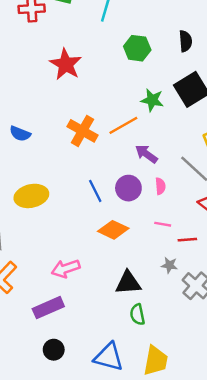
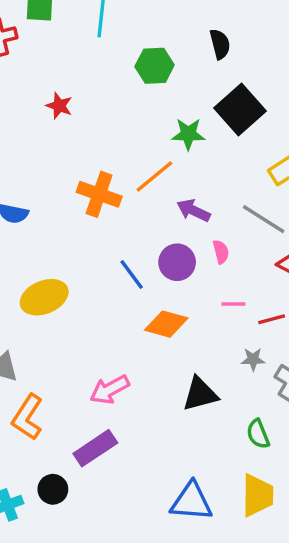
red star: (66, 64) -> (59, 106), size x0.6
green semicircle: (137, 314) -> (258, 434), moved
black circle: (54, 350) -> (53, 489), moved

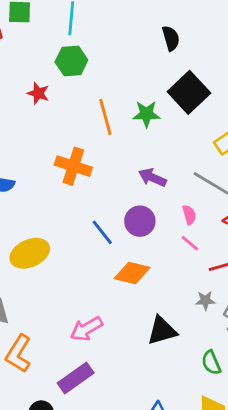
green hexagon: (155, 66) -> (71, 61), moved
orange line: (154, 176) -> (105, 117), moved, turned -64
pink semicircle: (221, 252) -> (189, 215), moved
pink line: (233, 304) -> (190, 243), moved, turned 42

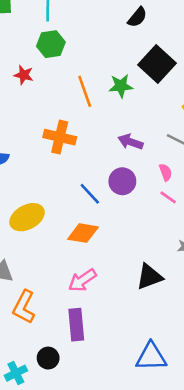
black semicircle: (171, 38) -> (137, 17), turned 60
orange diamond: (132, 273) -> (83, 233), moved
purple rectangle: (76, 378) -> (76, 325), turned -56

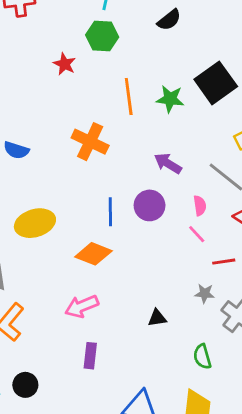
black semicircle: (137, 17) -> (169, 20), moved
blue line: (90, 194) -> (110, 212), turned 30
black triangle: (149, 277) -> (157, 318), size x0.6
purple rectangle: (76, 325) -> (90, 356), moved, size x0.7

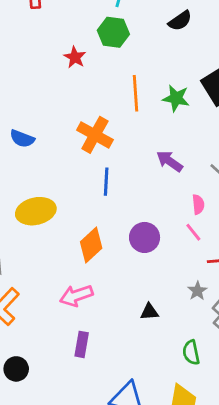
purple circle: (150, 205) -> (145, 237), moved
blue line: (110, 212) -> (106, 182), moved
orange diamond: (93, 254) -> (91, 245), turned -68
gray star: (205, 294) -> (197, 291), turned 30

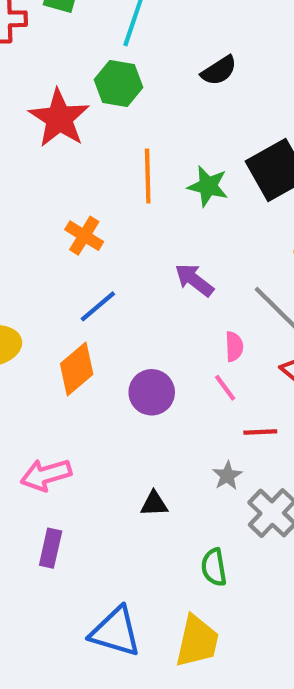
red star: (75, 57) -> (59, 118), size x1.8
orange cross: (95, 135) -> (84, 236), size x0.7
blue line: (106, 182) -> (98, 306), turned 44
orange diamond: (91, 245) -> (77, 369), moved

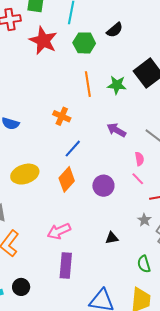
green hexagon: (119, 83) -> (84, 43), moved
red star: (59, 118) -> (43, 41), moved
purple rectangle: (51, 548) -> (66, 265), size x1.4

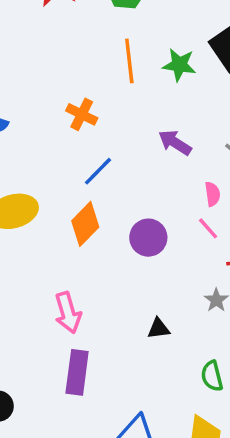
pink arrow: (59, 231) -> (68, 313), turned -85

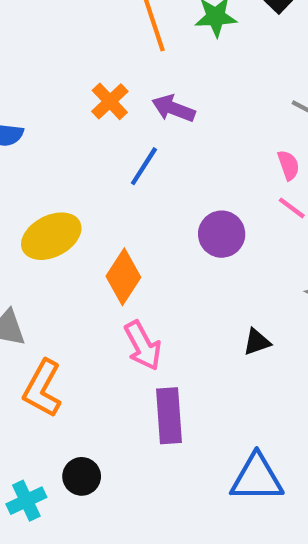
orange cross: (82, 114) -> (110, 101), turned 32
purple arrow: (175, 143) -> (173, 108), moved
orange diamond: (85, 224) -> (123, 277), moved

